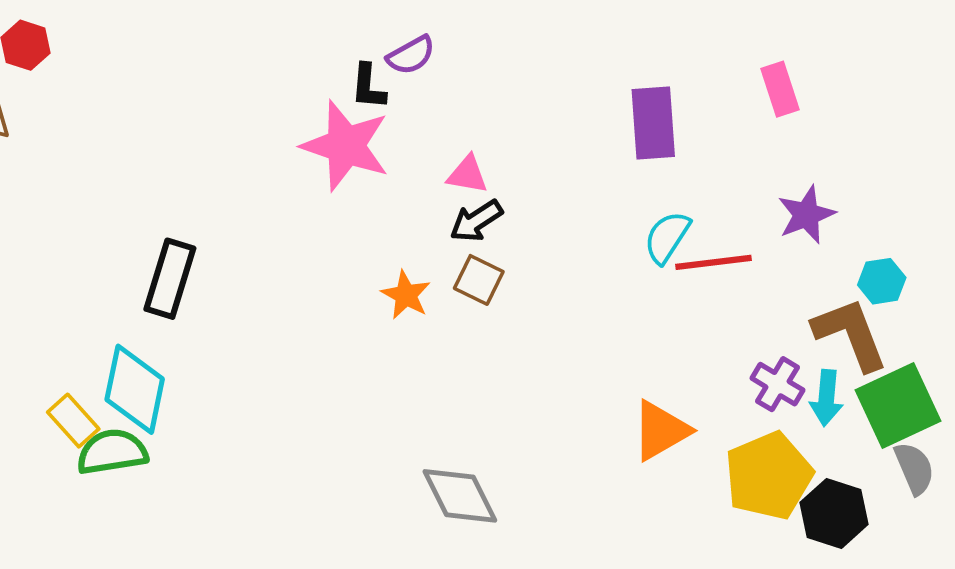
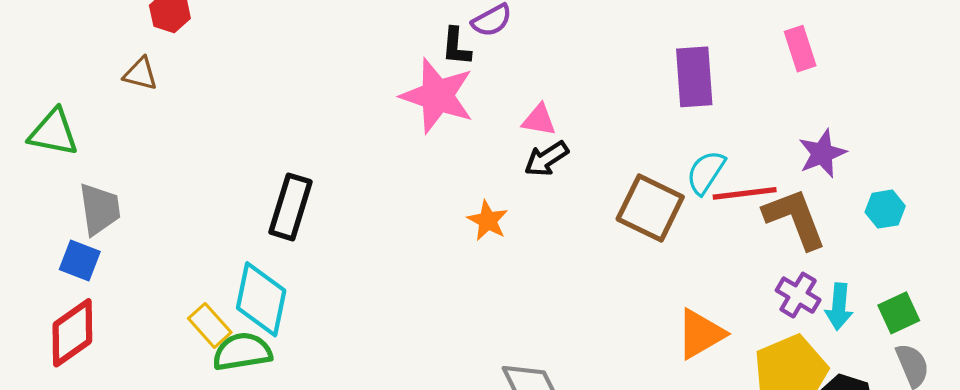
brown square: (479, 280) -> (650, 208), moved, size x1.6
brown L-shape: (850, 334) -> (795, 219), moved
green square: (898, 405) -> (899, 313), size x0.6

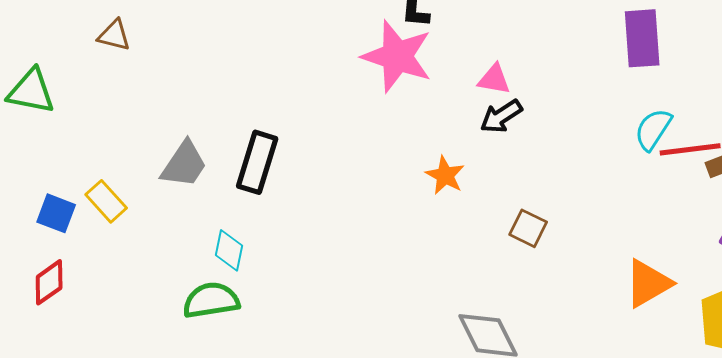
brown square: (650, 208) -> (528, 228), moved, size x0.6
gray trapezoid: (100, 209) -> (184, 164), moved, turned 42
cyan diamond: (261, 299) -> (229, 250), size x0.6
yellow rectangle: (210, 325) -> (106, 201), moved
red diamond: (72, 333) -> (49, 282), size x0.7

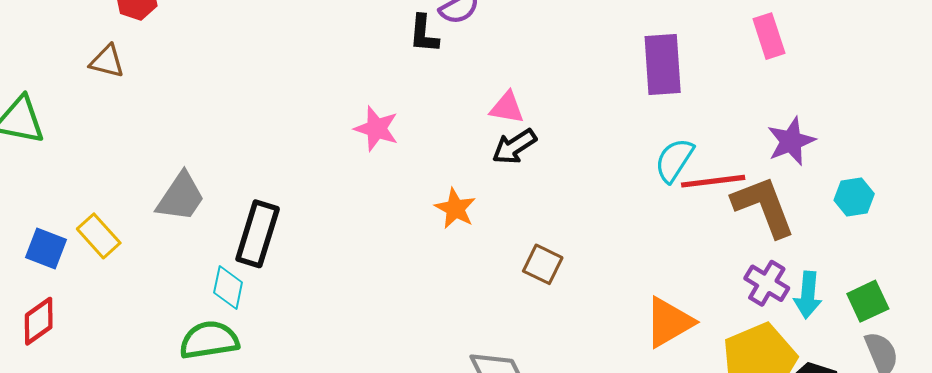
pink star: (397, 56) -> (376, 129), moved, size x0.6
black rectangle: (257, 162) -> (258, 234), moved

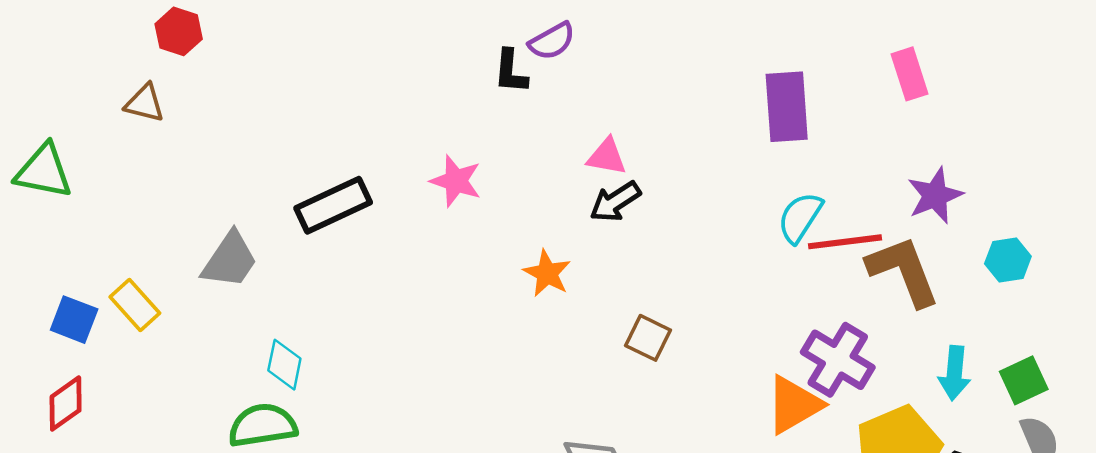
black rectangle: (258, 234) -> (333, 205), moved, turned 48
purple cross: (767, 283) -> (838, 360), moved, size x1.4

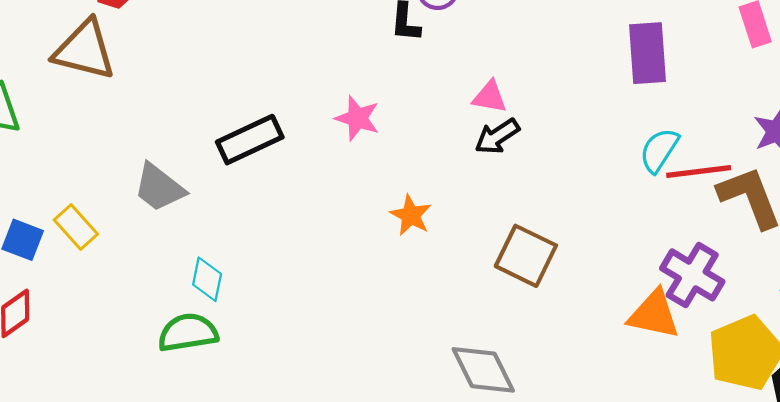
brown triangle: (145, 103) -> (84, 50), size x1.8
gray trapezoid: (230, 260) -> (159, 188), turned 94
orange star: (547, 273) -> (411, 215), moved
brown square: (648, 338) -> (526, 256), size x1.5
orange triangle: (794, 405) -> (654, 314), turned 42

